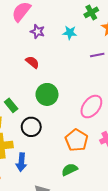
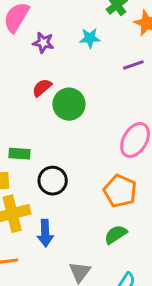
red semicircle: (32, 62) -> (42, 88), turned -72
green circle: (47, 94) -> (69, 104), moved
green rectangle: (11, 105) -> (20, 154), turned -40

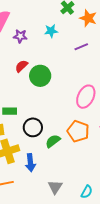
green semicircle: (116, 234) -> (53, 141), moved

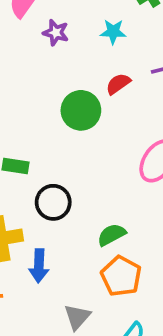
red semicircle: (21, 66) -> (118, 84), moved
orange pentagon: (78, 131) -> (121, 276), moved
green semicircle: (53, 141) -> (112, 235), moved

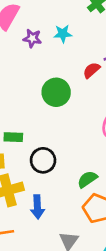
cyan star: (113, 32) -> (63, 34), moved
red semicircle: (118, 84) -> (92, 70), moved

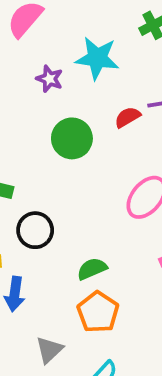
cyan star: (63, 34) -> (97, 58), size x1.6
purple star: (32, 38) -> (49, 79), moved

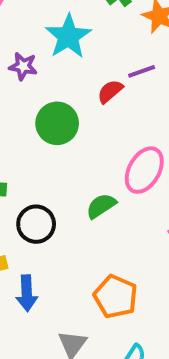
cyan star: (97, 58) -> (68, 36), turned -30
green semicircle: (92, 269) -> (101, 206), moved

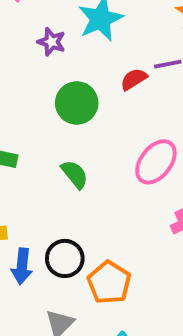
green semicircle: (101, 206) -> (75, 174), moved, turned 76
black circle: (36, 224) -> (65, 258), moved

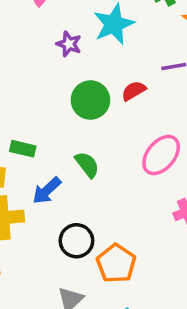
red semicircle: (134, 79) -> (134, 91), moved
blue arrow: (22, 266) -> (47, 191), moved, turned 40

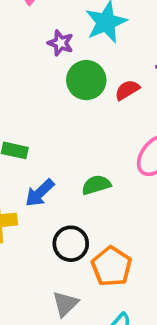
green circle: (90, 100) -> (86, 80), moved
green semicircle: (87, 165) -> (96, 185), moved, turned -68

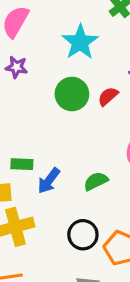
purple star: (61, 43) -> (16, 67), moved
blue arrow: (40, 193) -> (49, 181), moved

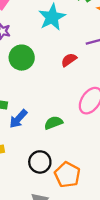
green circle: (72, 94) -> (22, 58), moved

